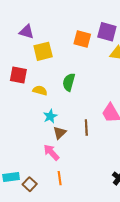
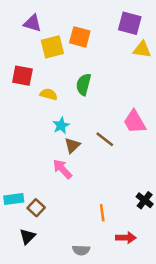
orange square: (82, 39) -> (80, 37), moved
brown line: (86, 128) -> (105, 139), turned -49
orange line: (60, 178) -> (102, 213), moved

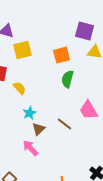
orange square: (80, 37) -> (62, 55), moved, turned -30
green semicircle: (84, 84) -> (68, 79), moved
yellow semicircle: (49, 94) -> (20, 88), turned 32

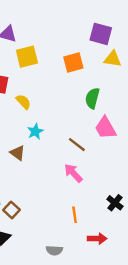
green semicircle: (68, 79) -> (92, 98), moved
brown triangle: (38, 129) -> (17, 153), moved, turned -40
pink arrow: (30, 148) -> (73, 173), moved

